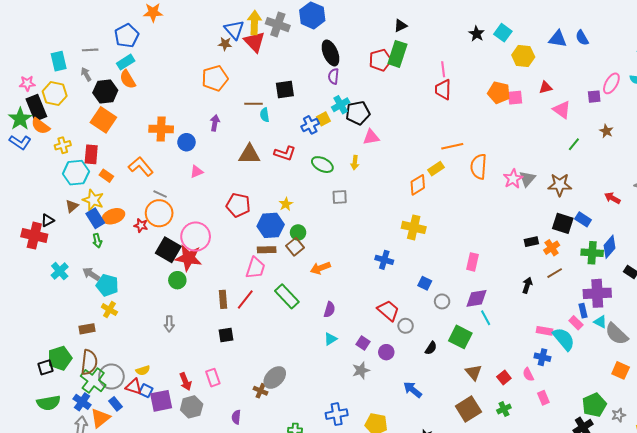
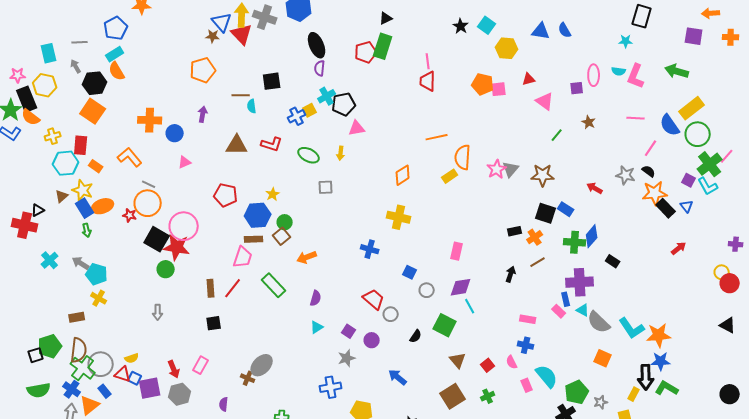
pink ellipse: (611, 83) -> (594, 75), turned -30
yellow rectangle: (436, 169) -> (450, 176), moved
cyan semicircle: (564, 339) -> (547, 376), moved
pink rectangle: (213, 378) -> (201, 365), turned 48
blue cross: (337, 414) -> (331, 387), moved

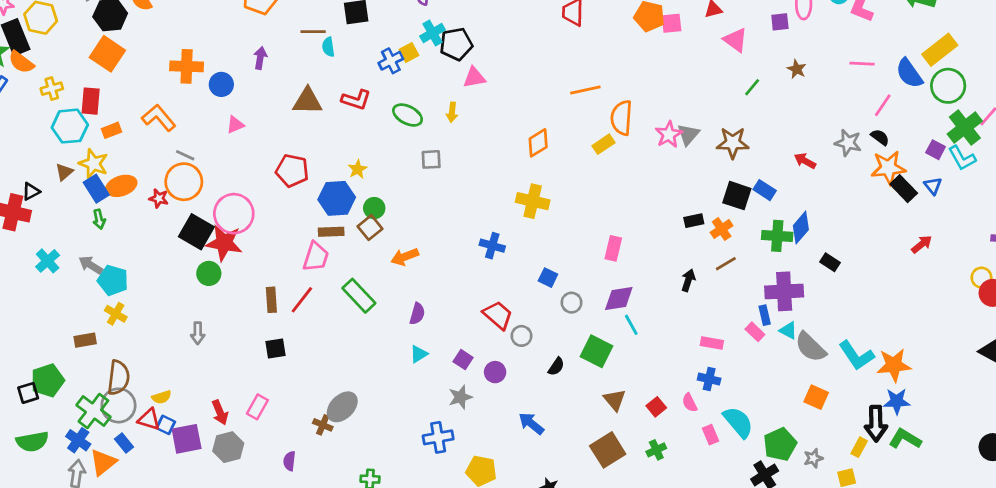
orange rectangle: (96, 166) -> (112, 130), turned -56
brown semicircle: (79, 350) -> (118, 378), moved

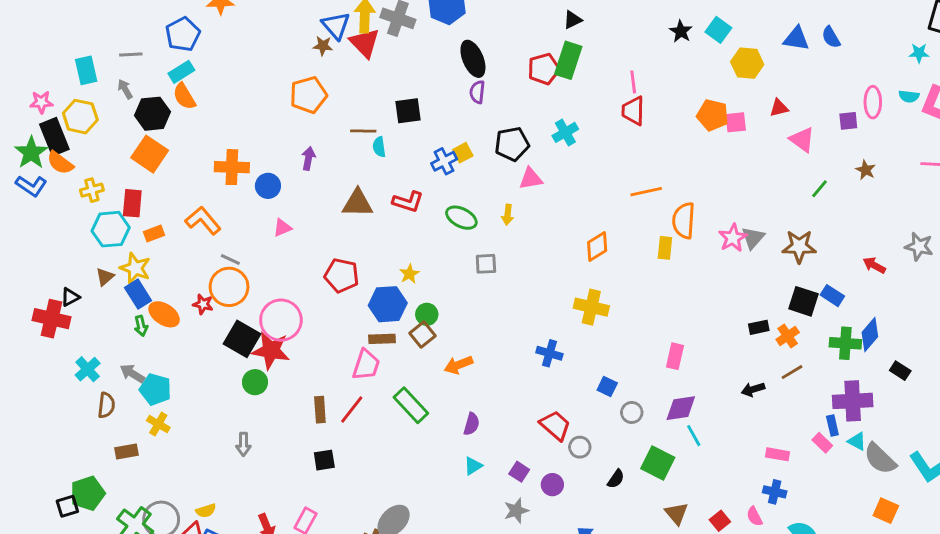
cyan cross: (433, 33) -> (565, 132), moved
yellow rectangle: (603, 144) -> (665, 248), turned -50
orange ellipse: (121, 186) -> (164, 314), moved, turned 52
black arrow: (688, 280) -> (753, 389), turned -125
brown semicircle: (118, 378) -> (106, 405), moved, size x0.7

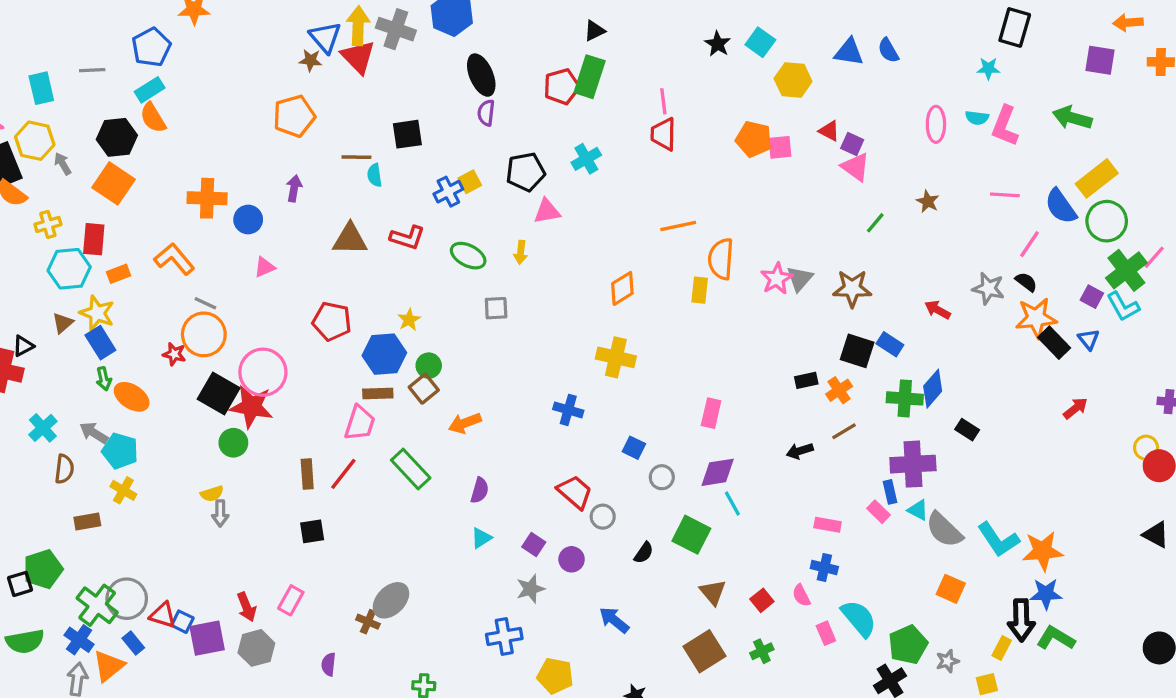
gray arrow: (125, 89) -> (63, 164), moved
red triangle: (779, 108) -> (829, 131), turned 42
purple square: (848, 121) -> (852, 144), moved, turned 30
orange ellipse: (164, 314) -> (132, 397), moved
yellow semicircle: (206, 511) -> (212, 494), moved

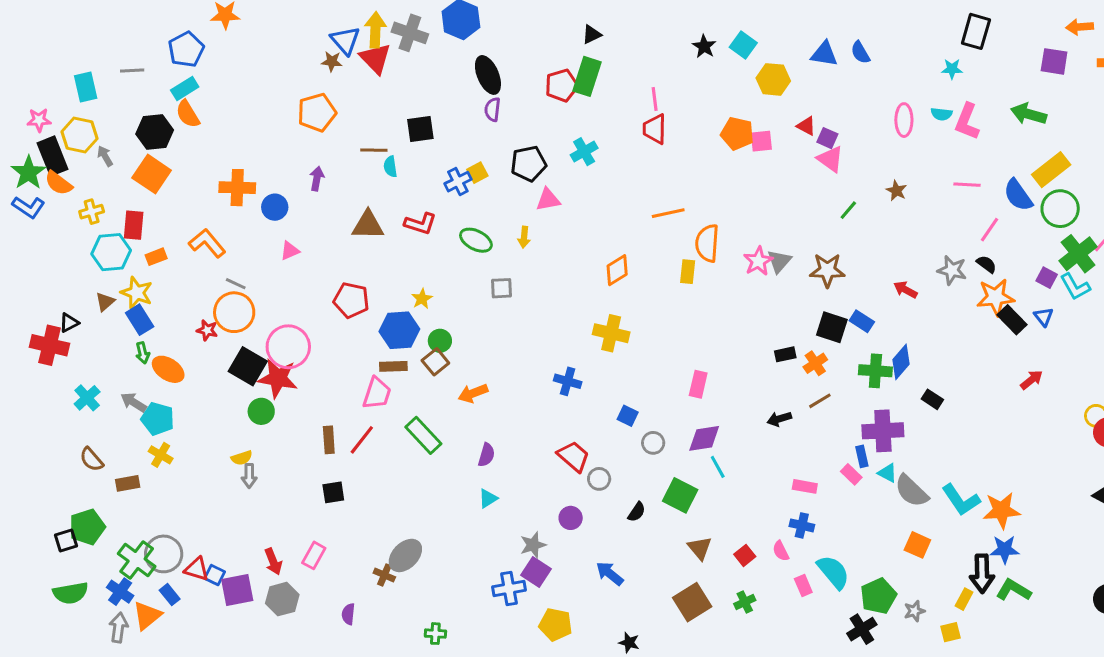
brown semicircle: (64, 469) -> (92, 459), moved, turned 132
purple square: (534, 545) -> (536, 572), moved, size x1.4

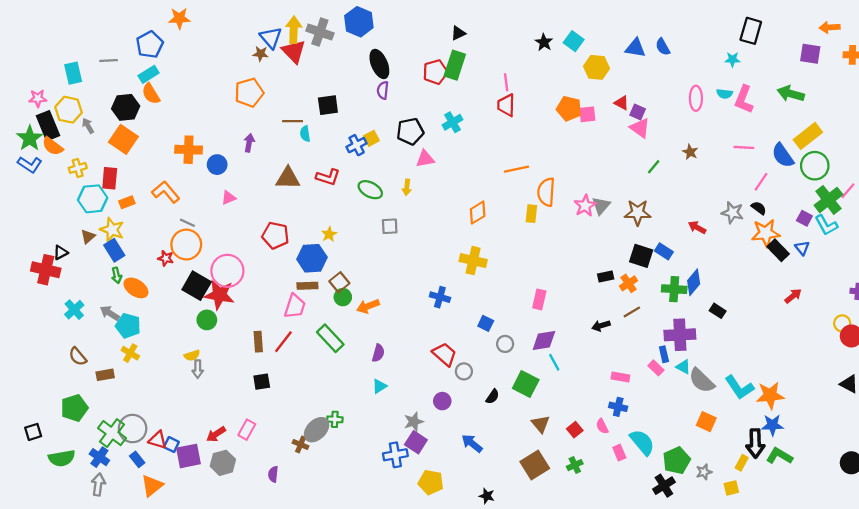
green circle: (440, 341) -> (343, 297), moved
black square: (66, 540) -> (33, 432), moved
red arrow: (273, 561) -> (216, 434), turned 78
orange triangle: (147, 616) -> (152, 486), moved
green cross: (435, 634) -> (335, 419), moved

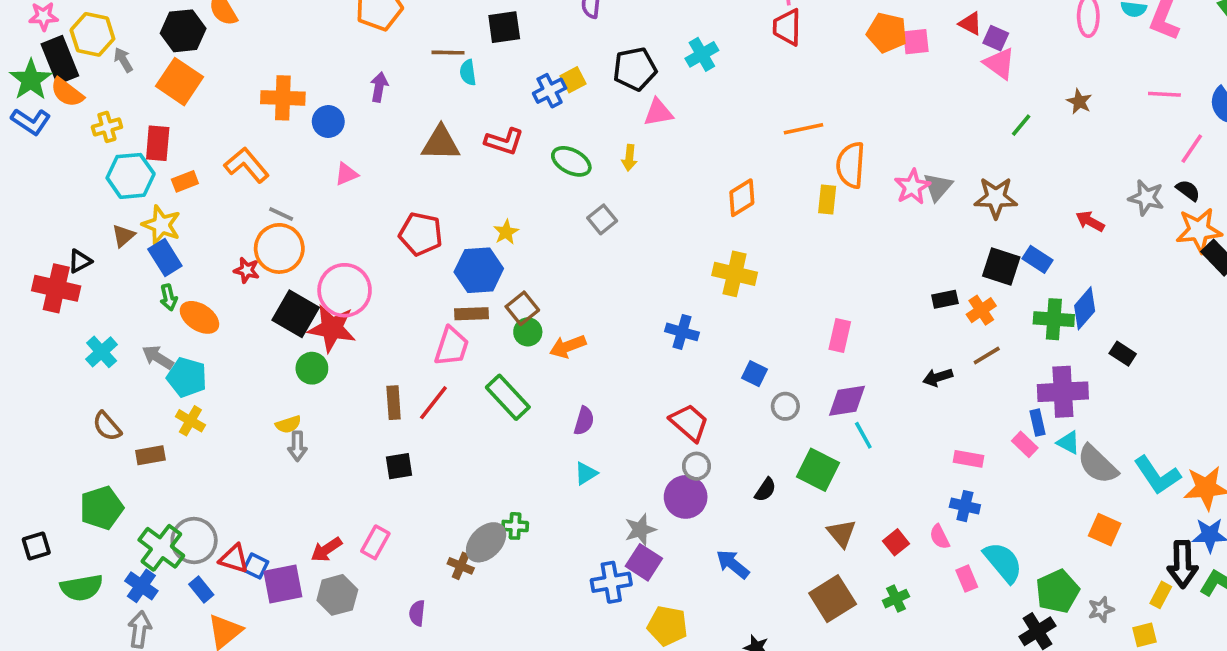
gray square: (390, 226) -> (602, 219), turned -36
gray circle: (464, 371) -> (696, 466), moved
purple circle: (442, 401) -> (686, 497), size x1.5

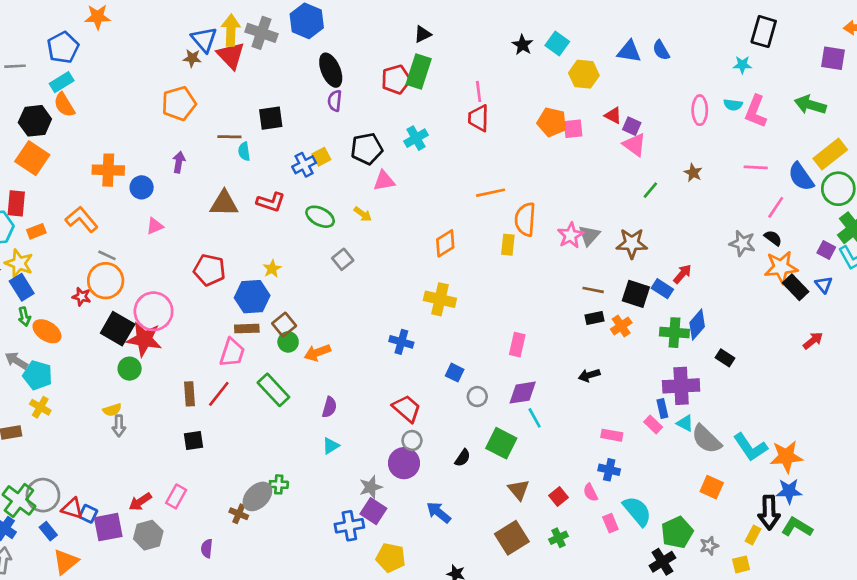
yellow arrow: (629, 158) -> (363, 214), turned -60
red arrow: (1090, 221) -> (682, 274), moved, turned 102
brown line: (987, 355) -> (593, 290), moved, turned 42

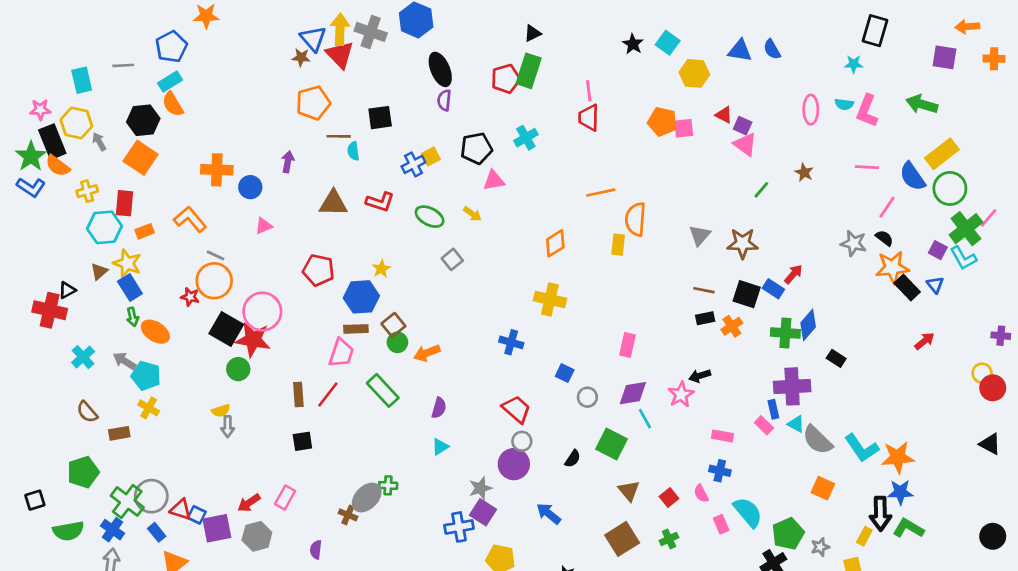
orange pentagon: (179, 103) -> (313, 103), moved
pink star: (571, 235) -> (681, 394), moved

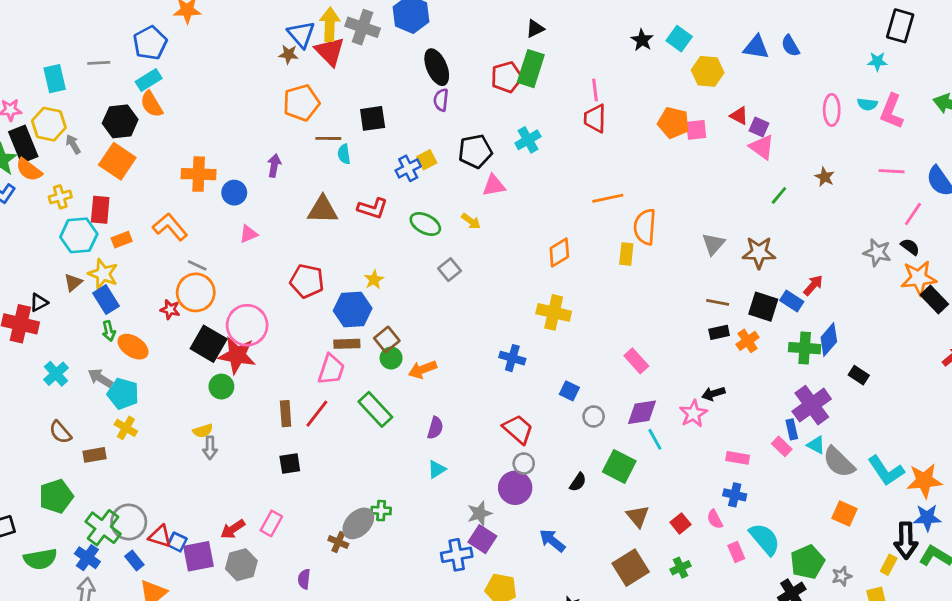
pink rectangle: (628, 345) -> (636, 361), turned -55
purple cross: (792, 386) -> (812, 405), turned -33

